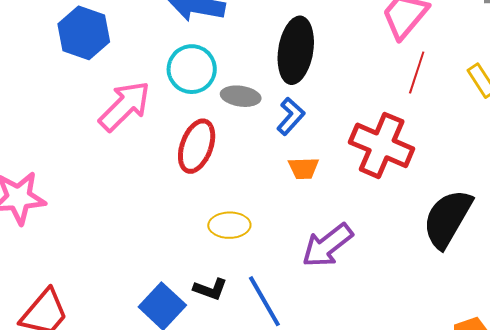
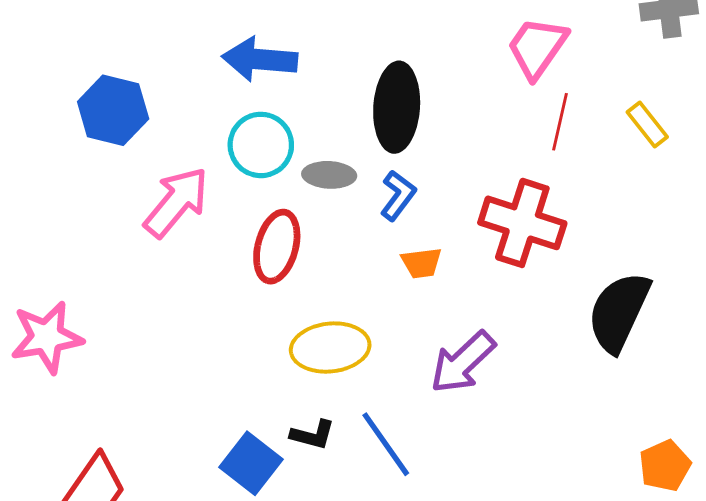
yellow ellipse: (229, 225) -> (330, 348), size x1.4

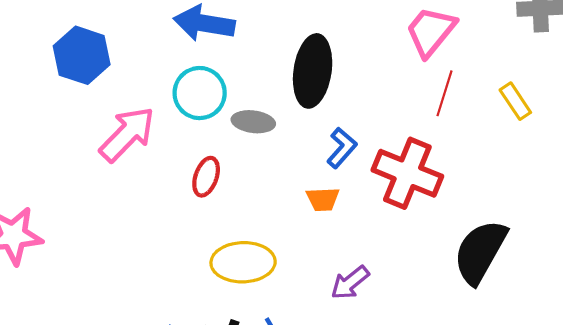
blue L-shape: (398, 195) -> (342, 148), moved
red ellipse: (277, 247) -> (206, 177), size x0.7
purple arrow: (463, 362) -> (350, 283), size x0.7

